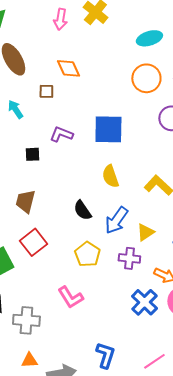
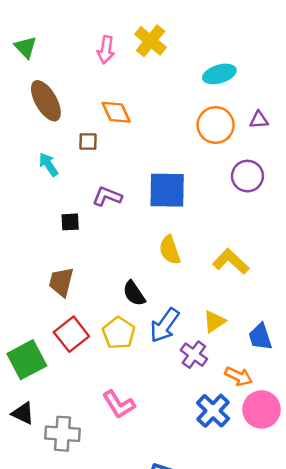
blue arrow: (116, 220) -> (165, 325), moved
yellow pentagon: (87, 254) -> (119, 333), moved
purple cross: (129, 258) -> (194, 355), turned 30

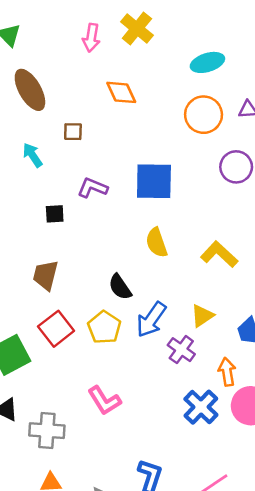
orange diamond: (116, 112) -> (121, 92), moved
orange arrow: (239, 376) -> (227, 372), turned -124

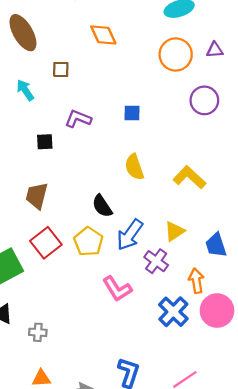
blue square: (154, 181) -> (132, 113), size x0.5
pink L-shape: (104, 401) -> (117, 289), moved
gray cross: (47, 431) -> (38, 332), size x0.6

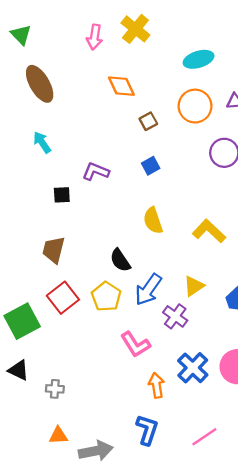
brown square: (61, 69) -> (148, 121), moved, turned -30
blue square: (132, 113) -> (151, 166), turned -30
orange arrow: (196, 281) -> (156, 385), moved

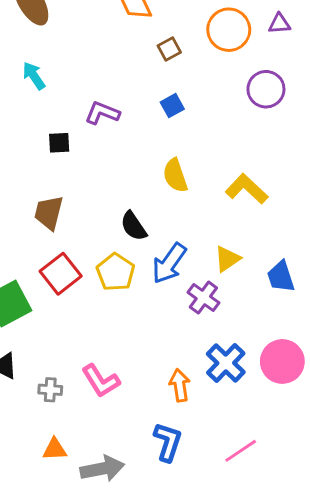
pink L-shape: (135, 344) -> (101, 381), moved

